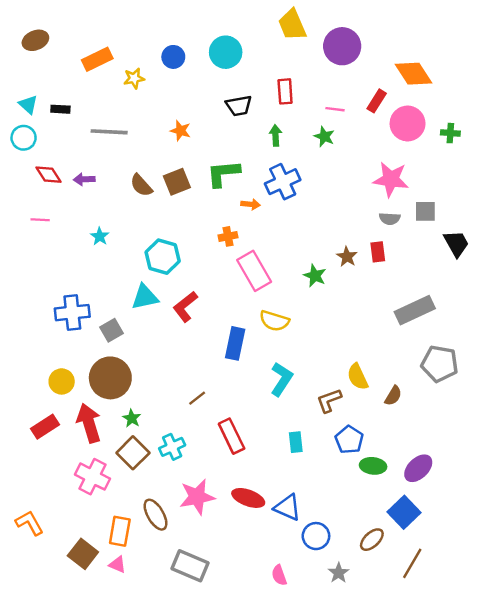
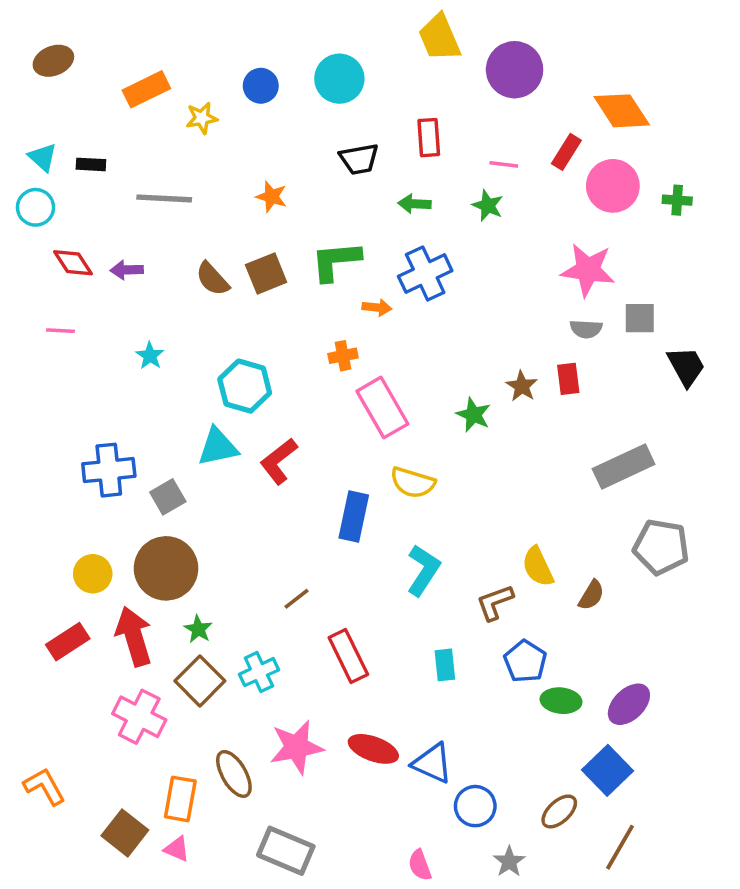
green arrow: (276, 135) -> (414, 204), turned -84

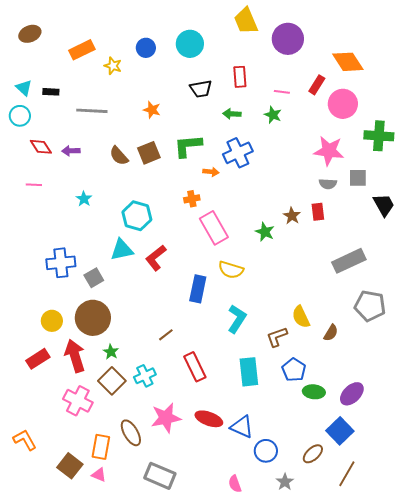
yellow star: (202, 118) -> (113, 66), turned 30
green cross: (677, 200) -> (379, 136), moved, size x1.8
cyan rectangle: (445, 665) -> (249, 372), size x1.6

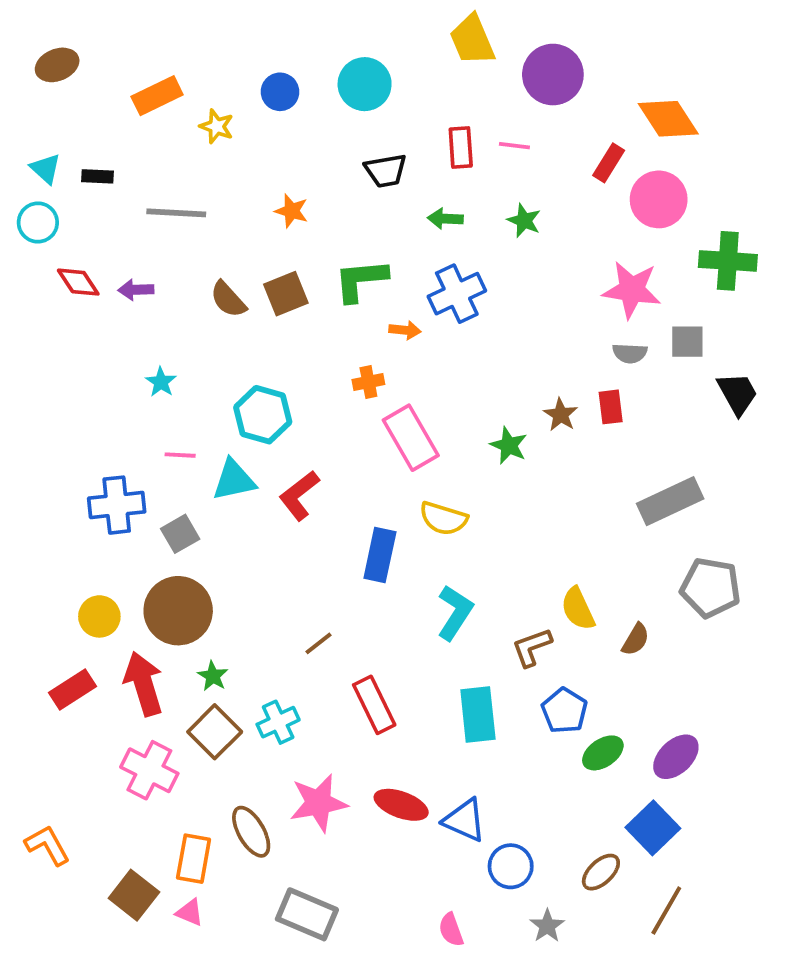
pink line: (282, 92) -> (514, 146), moved
pink line: (34, 185) -> (180, 455), moved
green ellipse: (314, 392) -> (603, 753), turned -40

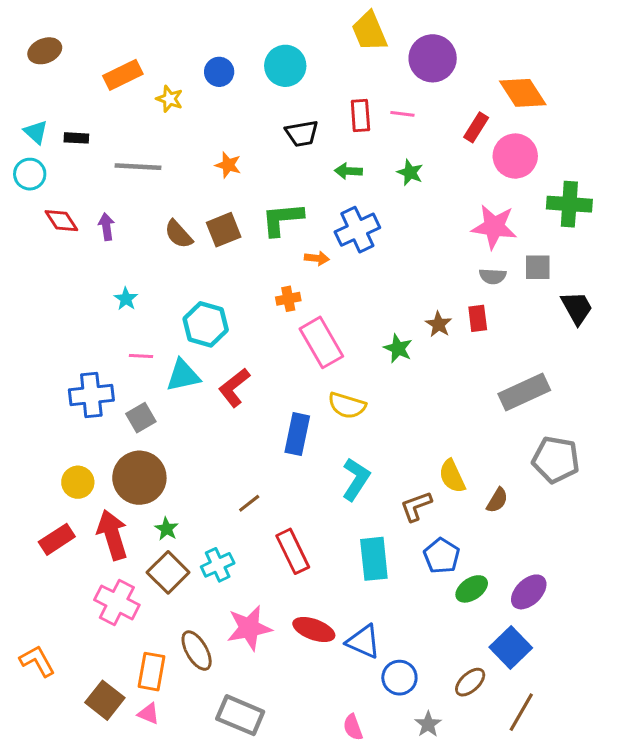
purple arrow: (136, 290) -> (106, 227), turned 84

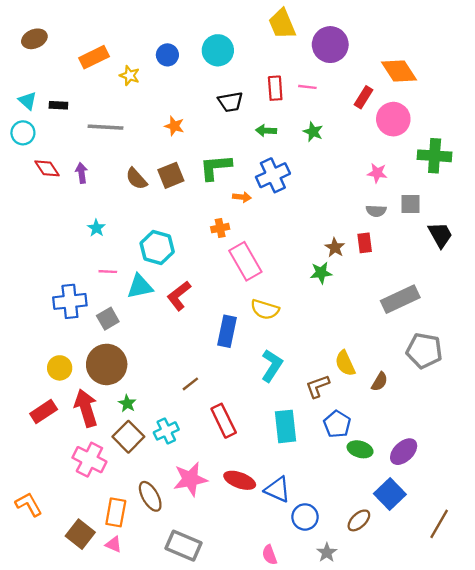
pink star: (494, 227) -> (377, 173), size x0.6
green star: (398, 348) -> (321, 273), moved, turned -30
green ellipse: (472, 589) -> (360, 449), turned 50
brown line: (521, 712) -> (439, 524), moved

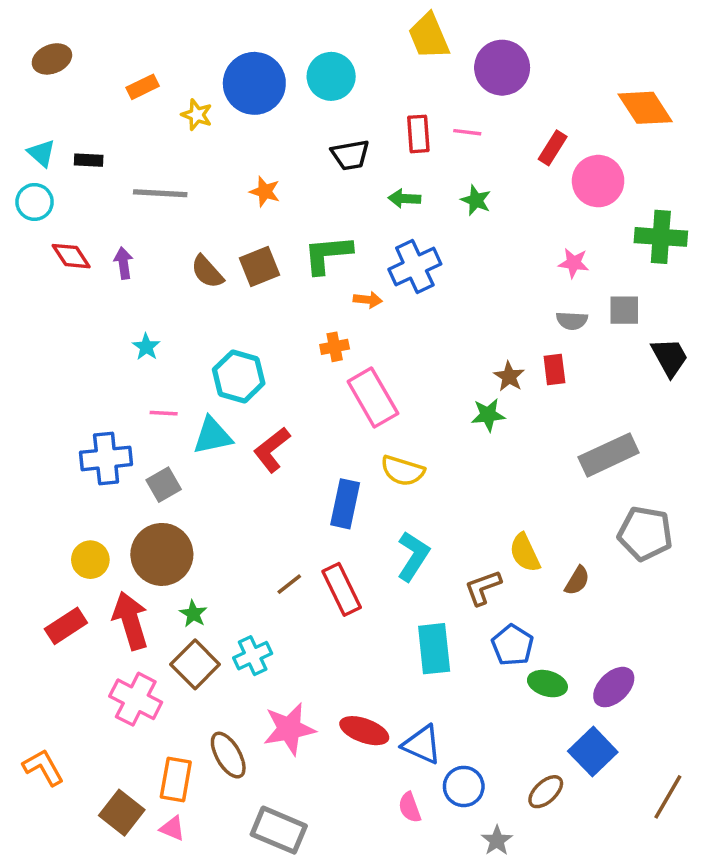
blue circle: (167, 55) -> (254, 83), size x1.8
orange rectangle: (94, 57) -> (143, 87), size x0.7
orange diamond: (399, 71) -> (645, 108), moved
red rectangle: (224, 421) -> (342, 589), moved
pink semicircle: (269, 555) -> (410, 807), moved

